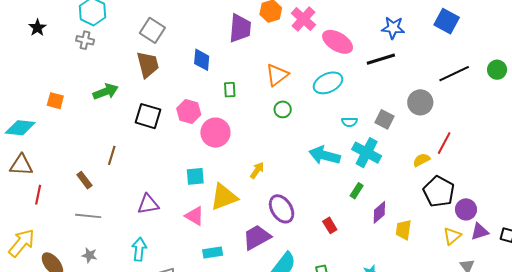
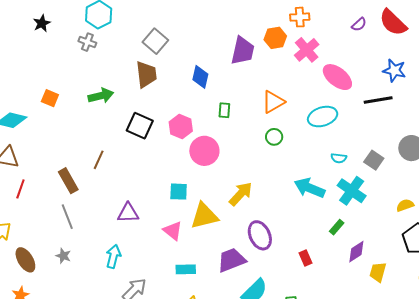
yellow arrow: (257, 170) -> (241, 194), size x1.5
brown rectangle: (84, 180) -> (68, 181), size x1.4
gray line: (88, 216) -> (67, 217), turned 55

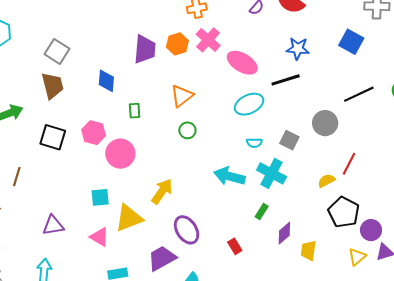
orange hexagon: (275, 38) -> (177, 44), moved
cyan ellipse: (323, 117) -> (249, 104), moved

